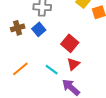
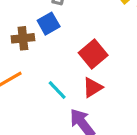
brown cross: (18, 28) -> (23, 38), moved

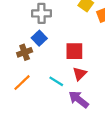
red square: (93, 54) -> (74, 51), turned -36

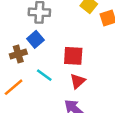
cyan line: (56, 81) -> (44, 75), moved

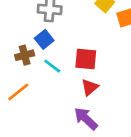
cyan line: (44, 75) -> (52, 66), moved

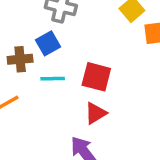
cyan line: (52, 66) -> (53, 79), turned -48

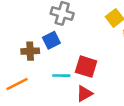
cyan line: (53, 79) -> (61, 76), moved

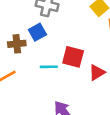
red triangle: (84, 94) -> (97, 72), moved

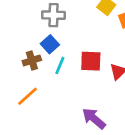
cyan line: (49, 67) -> (60, 66), moved, turned -54

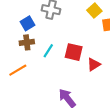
blue square: (50, 44) -> (28, 23), moved

